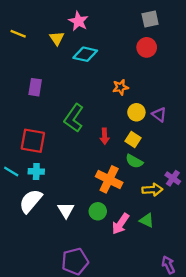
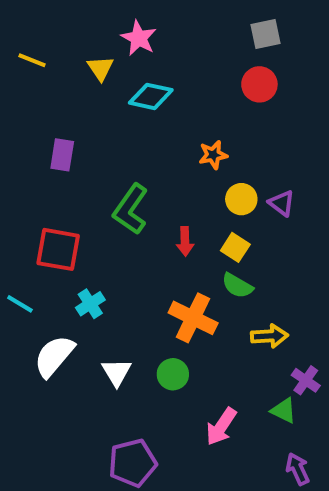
cyan cross: (36, 171) -> (90, 304), moved, turned -35
purple cross: (173, 178) -> (306, 380), moved
green triangle: (147, 220) -> (284, 410), moved
pink arrow: (120, 224) -> (221, 427), moved

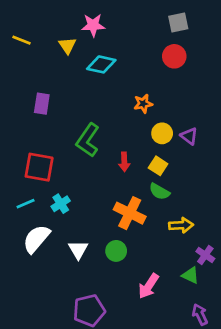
pink star: (139, 38) -> (93, 25), turned -30
cyan line: (20, 304) -> (26, 204), moved, turned -54

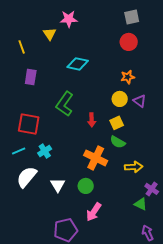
yellow line: (22, 40) -> (22, 47), moved, turned 48
cyan diamond: (101, 64) -> (78, 64), moved
orange star: (143, 104) -> (128, 77), moved
yellow square: (158, 166) -> (117, 123), turned 32
pink arrow: (149, 286) -> (94, 212), moved

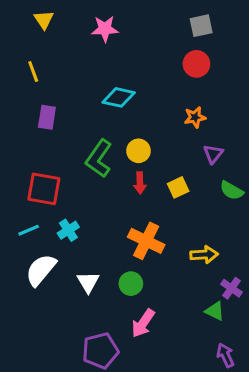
yellow triangle: (50, 34) -> (44, 20), moved
yellow circle: (120, 99) -> (138, 151), moved
purple triangle: (140, 101) -> (213, 154), turned 32
green semicircle: (118, 142) -> (232, 191), moved

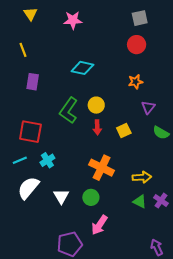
green triangle: (215, 311) -> (140, 202), moved

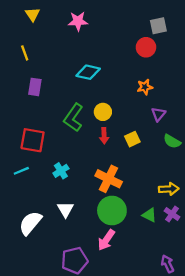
gray square: (140, 18) -> (158, 26), moved
cyan cross: (47, 160) -> (61, 171), moved
yellow arrow: (142, 177) -> (169, 189), moved
white semicircle: (28, 188) -> (30, 223), moved
green circle: (91, 197) -> (112, 211), moved, size x1.6

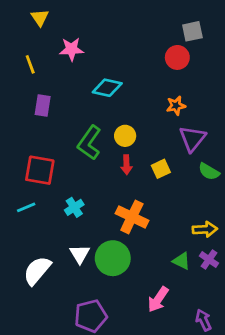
pink star: (78, 21) -> (71, 49), moved
purple triangle: (158, 114) -> (192, 139), size x1.5
green circle: (112, 211) -> (113, 258), moved
pink arrow: (106, 240) -> (158, 299), moved

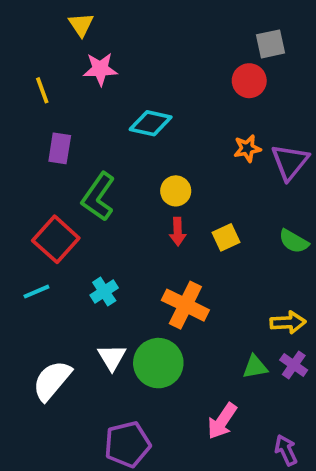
yellow triangle: (40, 18) -> (81, 25), moved
purple triangle: (192, 139) -> (290, 162), moved
green L-shape: (89, 143) -> (98, 197), moved
red square: (40, 170) -> (56, 239), turned 32
green triangle: (181, 261) -> (255, 367), turned -36

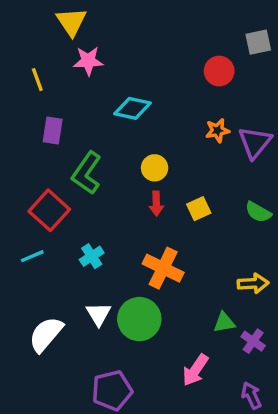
yellow triangle: (81, 25) -> (71, 22), size x1.4
gray square: (270, 44) -> (258, 42), moved
purple cross: (294, 365) -> (253, 341), moved

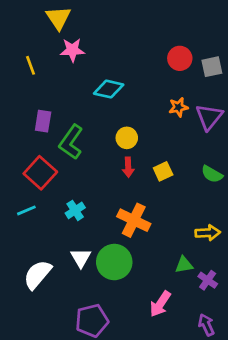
gray square: (258, 42) -> (212, 67), moved
purple rectangle: (53, 130) -> (43, 121), moved

